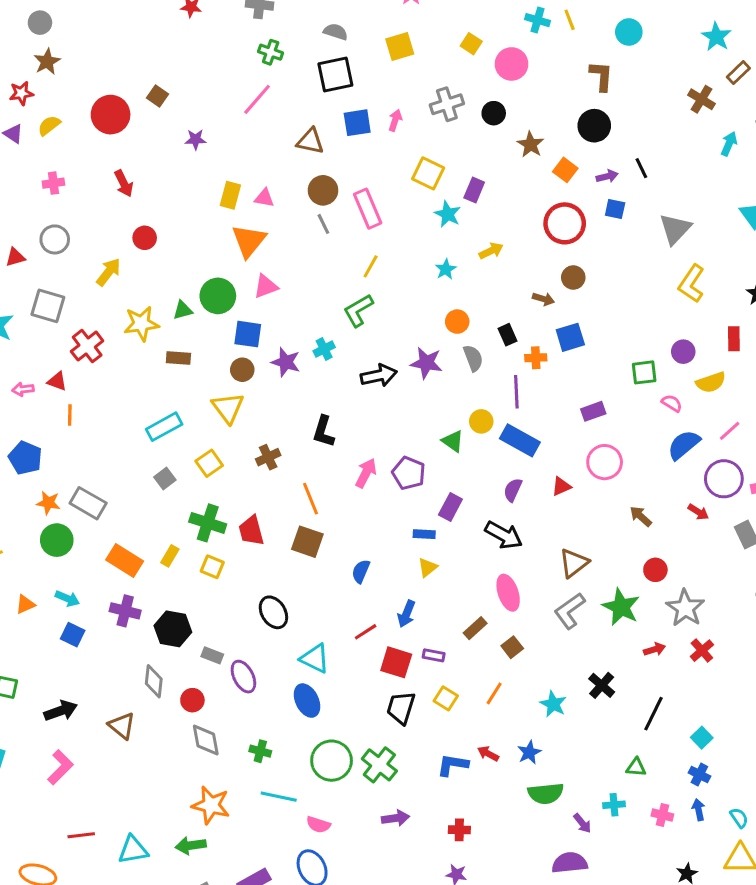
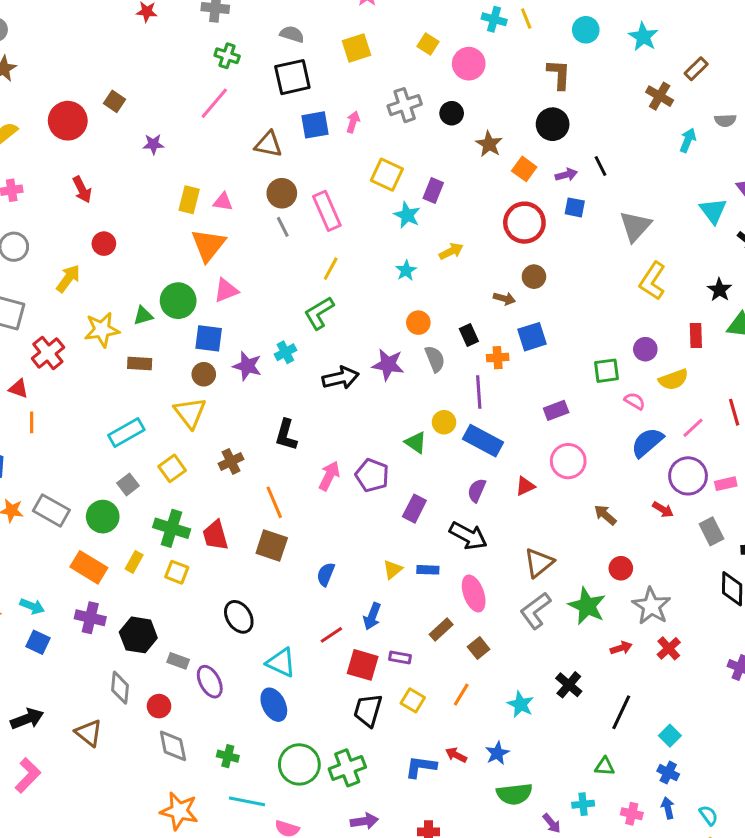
cyan star: (716, 37) -> (643, 37), moved
blue rectangle: (424, 534) -> (428, 570), moved
green circle: (57, 540) -> (103, 517), moved
green cross: (379, 765) -> (347, 768), turned 32

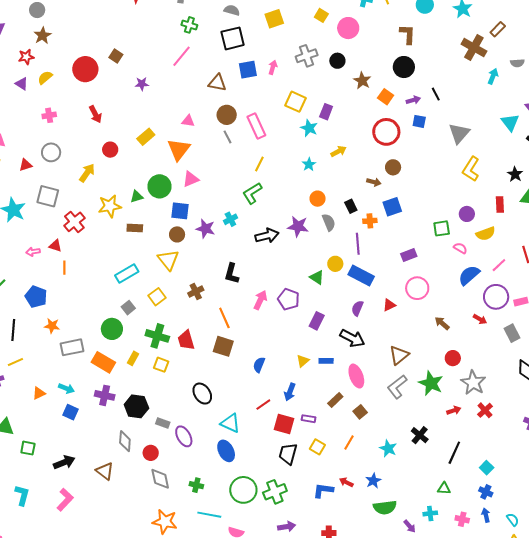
brown cross: (660, 96) -> (474, 48), size x1.4
yellow rectangle: (189, 200) -> (146, 137), moved, turned 36
gray rectangle: (51, 510) -> (72, 347), moved, turned -40

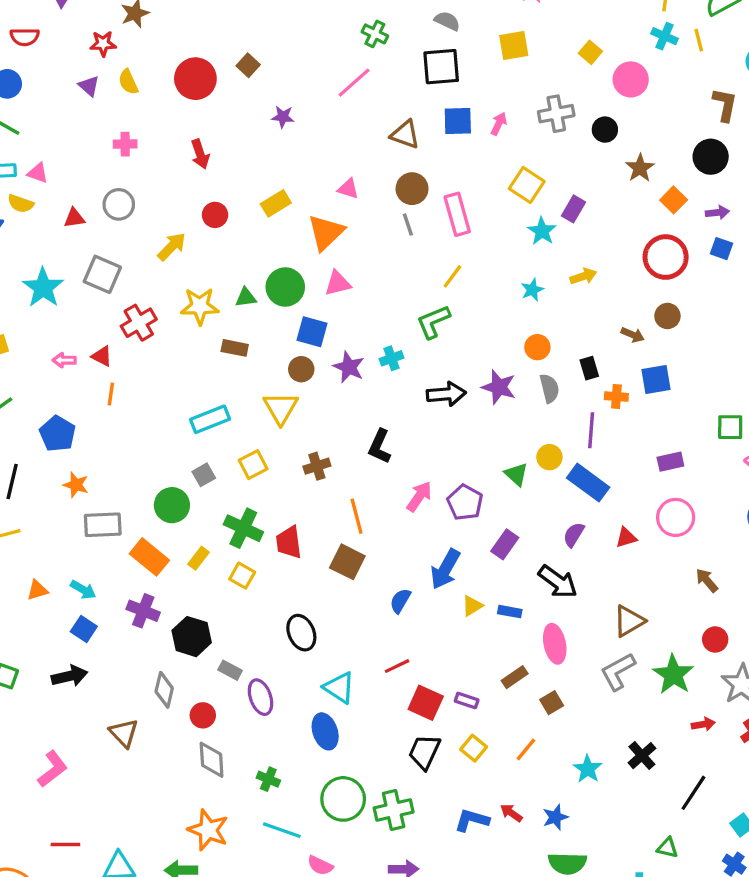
yellow semicircle: (45, 78) -> (128, 82), turned -84
blue arrow: (290, 392) -> (445, 569), moved, size x1.4
black arrow: (64, 462) -> (70, 676), moved

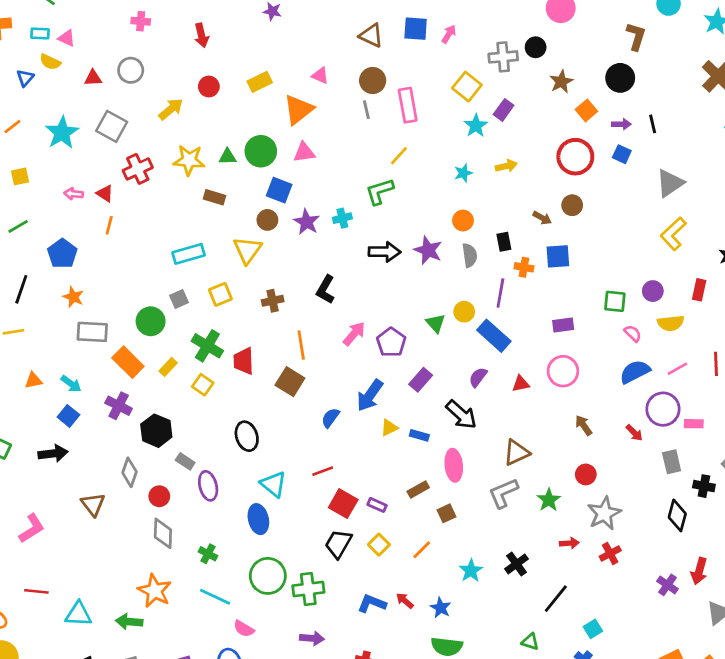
gray cross: (556, 114) -> (503, 57), moved
green star: (673, 674) -> (549, 500), size x0.7
blue star: (555, 817) -> (441, 608), turned -30

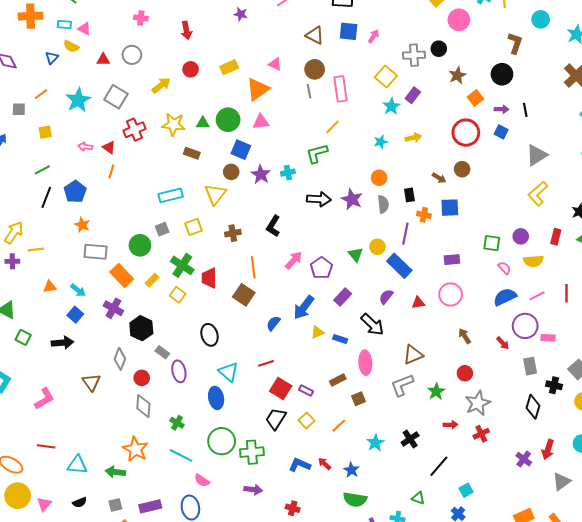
black line: (21, 289) -> (46, 197), moved

